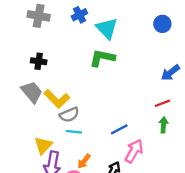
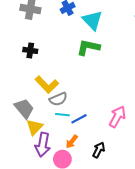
gray trapezoid: (32, 92) -> (24, 108), moved
blue line: (119, 129) -> (79, 119), moved
pink arrow: (134, 151) -> (117, 117), moved

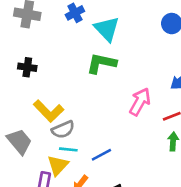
pink arrow: (117, 117) -> (140, 102), moved
blue line: (79, 119) -> (101, 155), moved
yellow triangle: (34, 127) -> (58, 165), moved

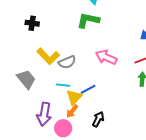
pink arrow: (140, 102) -> (106, 57), moved, turned -95
gray semicircle: (63, 130) -> (67, 62), moved
yellow triangle: (58, 165) -> (74, 97), moved

